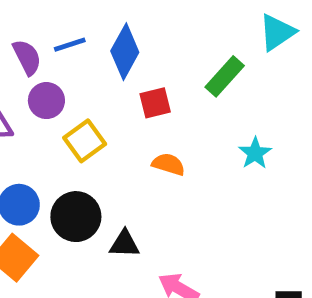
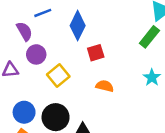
blue line: (70, 45) -> (43, 13), moved
green rectangle: (225, 76) -> (149, 37), moved

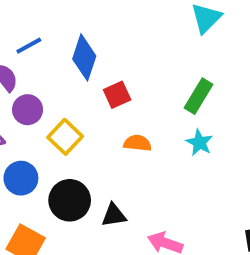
green rectangle: (149, 37) -> (199, 96), moved
cyan star: (152, 77) -> (199, 143), moved
blue circle: (24, 112) -> (21, 178), moved

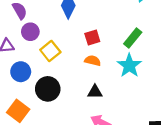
red square: (117, 95) -> (92, 38), moved
cyan star: (199, 143) -> (129, 66), size x1.5
black triangle: (114, 215) -> (95, 92), moved

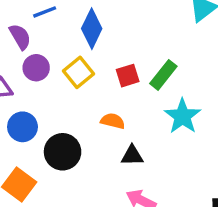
green rectangle: (133, 38) -> (163, 75), moved
yellow square: (50, 51) -> (78, 72), moved
orange semicircle: (93, 61) -> (113, 121), moved

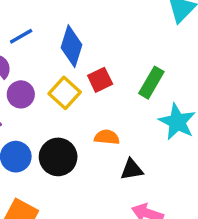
red square: (128, 76) -> (100, 80), moved
black circle: (63, 152) -> (58, 157), moved

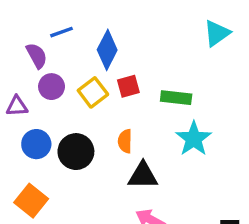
green rectangle: (151, 83) -> (176, 98), turned 56
orange semicircle: (107, 137) -> (125, 141), turned -105
black triangle: (132, 169) -> (143, 176), size x1.4

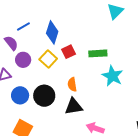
black triangle: (143, 176) -> (74, 106), moved

